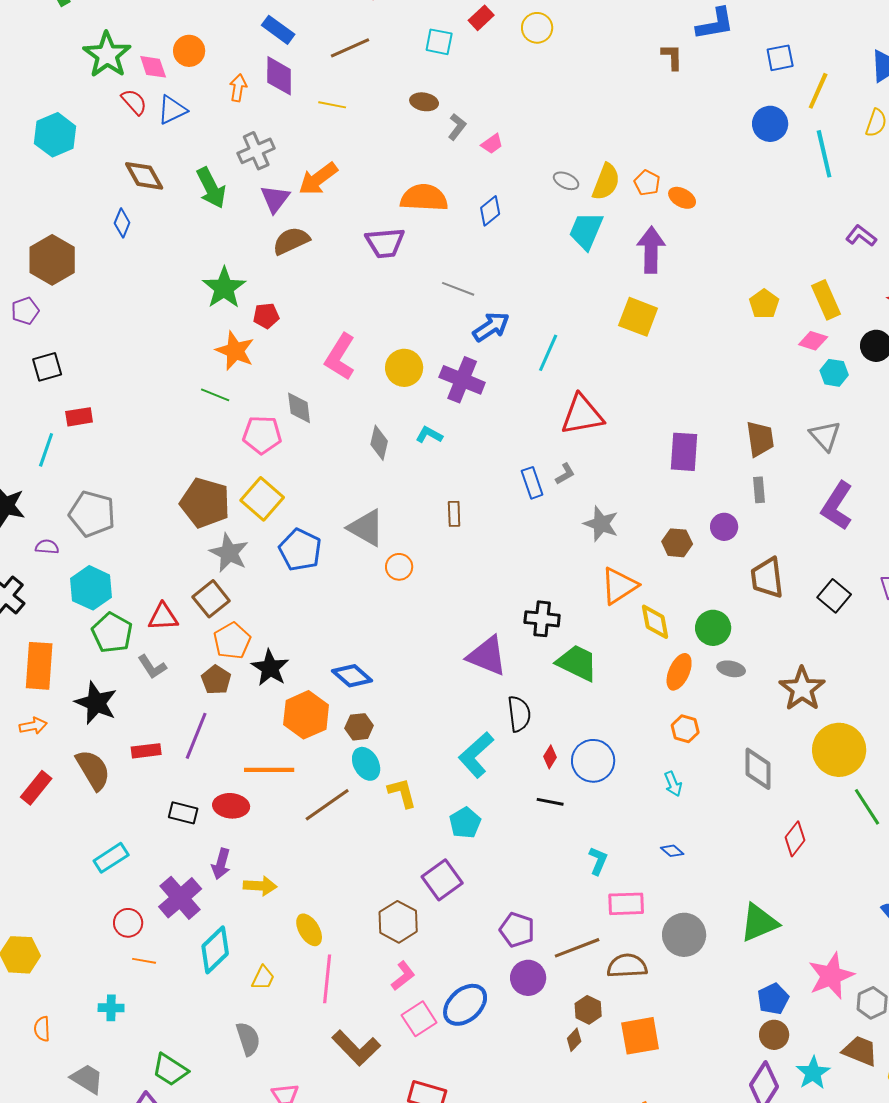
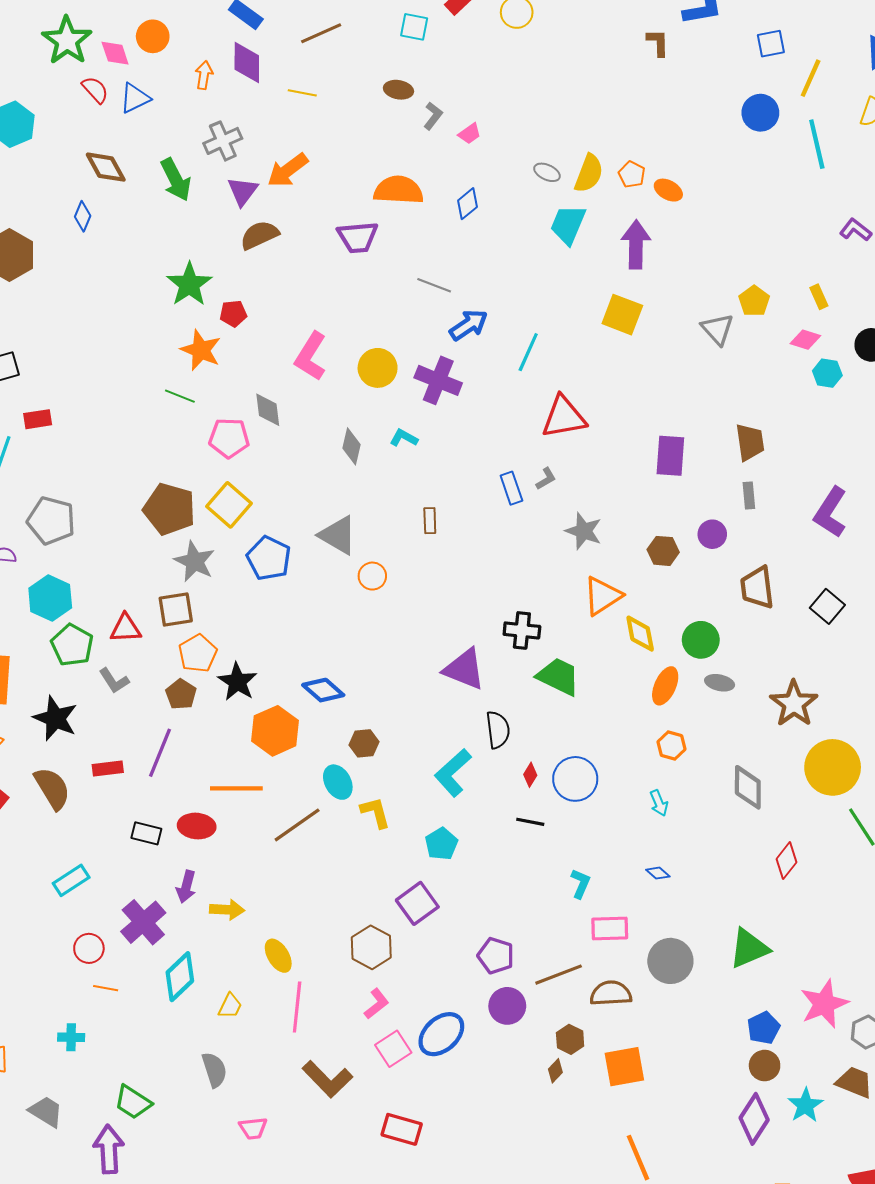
yellow rectangle: (826, 300) -> (819, 297), size x0.6
gray triangle: (825, 436) -> (717, 329), moved
brown square: (211, 599) -> (176, 610), turned 30
brown hexagon: (359, 727) -> (364, 743), moved

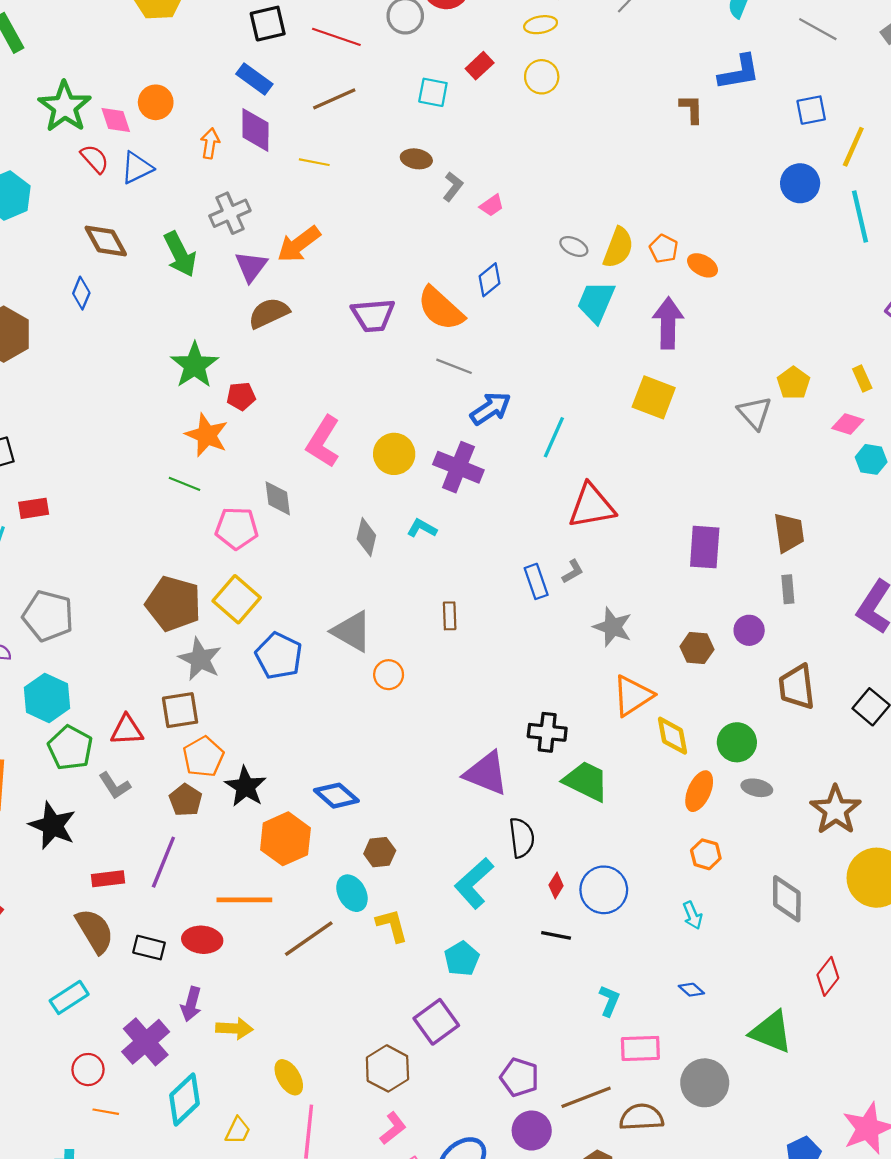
orange semicircle: (398, 190) -> (441, 309), moved, turned -141
brown semicircle: (52, 788) -> (95, 931), moved
green triangle: (749, 948) -> (771, 1032), moved, turned 45

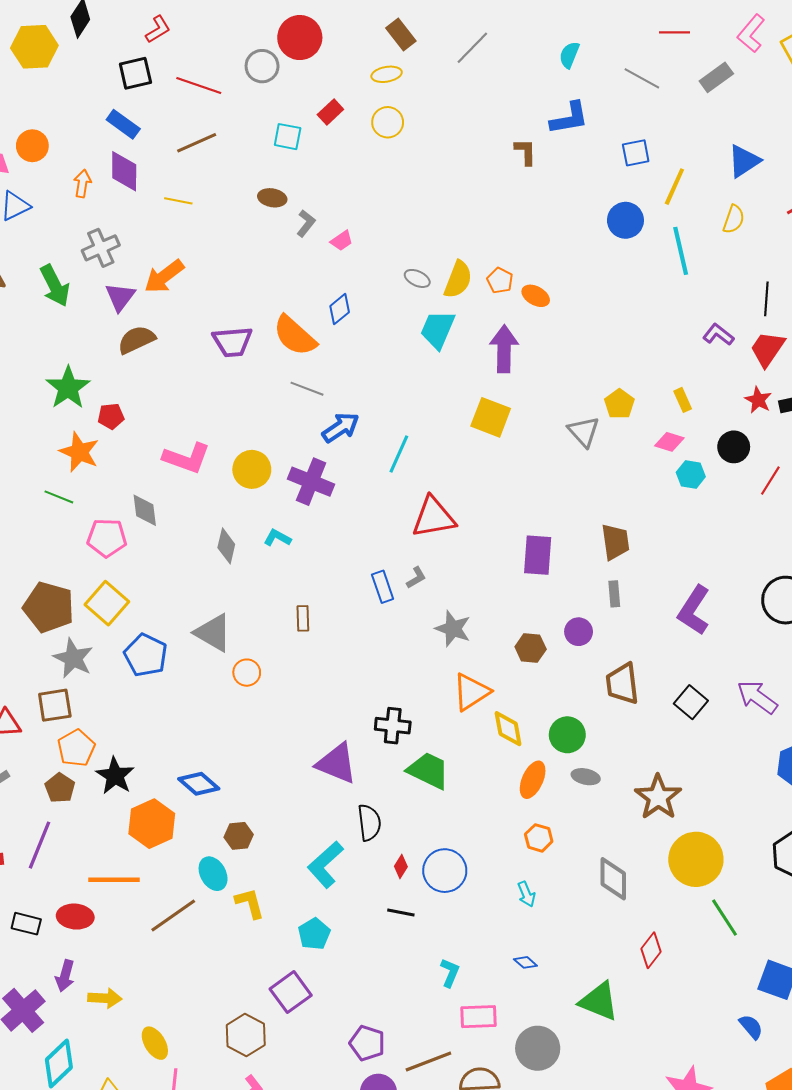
pink L-shape: (323, 442) -> (186, 458), turned -102

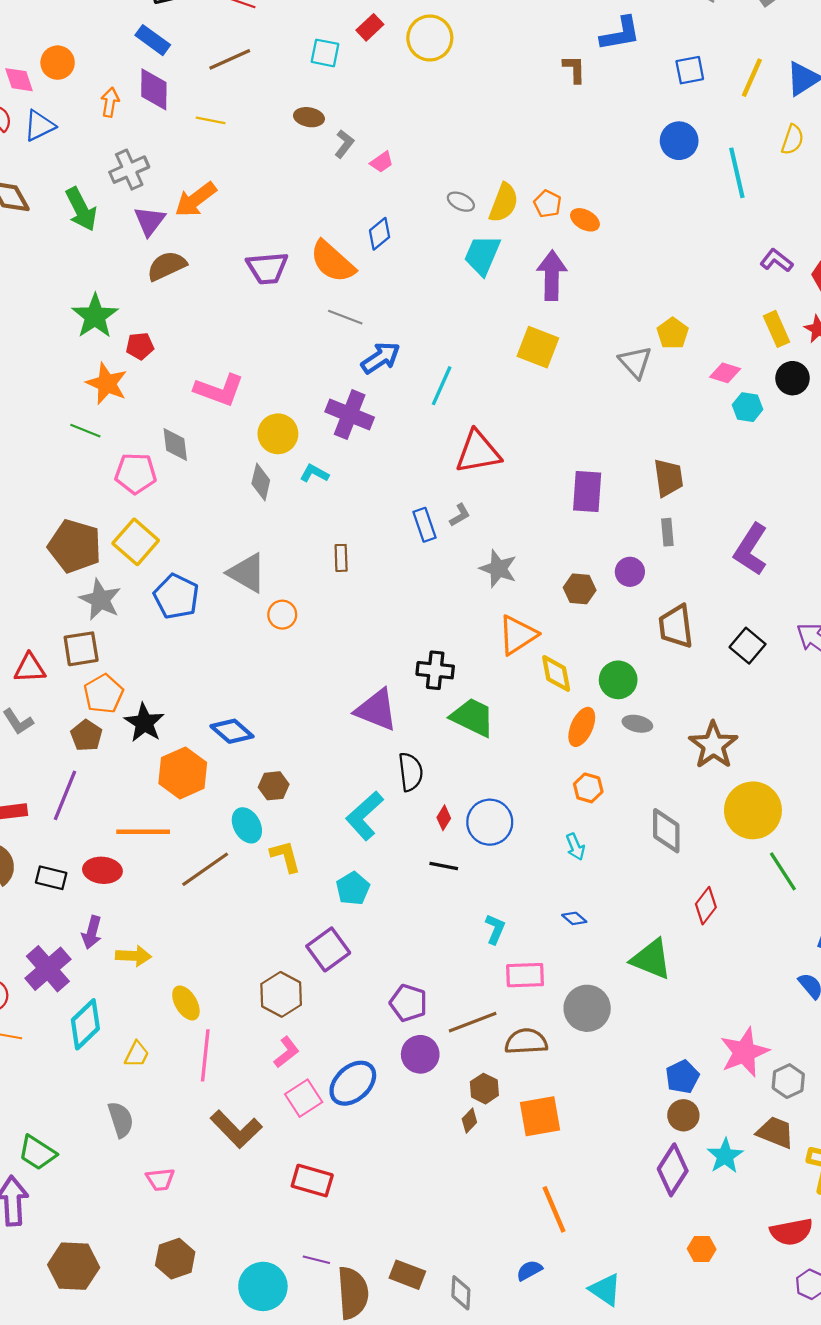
yellow circle: (388, 122) -> (430, 38), size x1.4
yellow line: (674, 187) -> (752, 78), moved
yellow rectangle: (683, 400) -> (776, 329), moved, size x1.4
yellow circle: (252, 469) -> (278, 434), moved

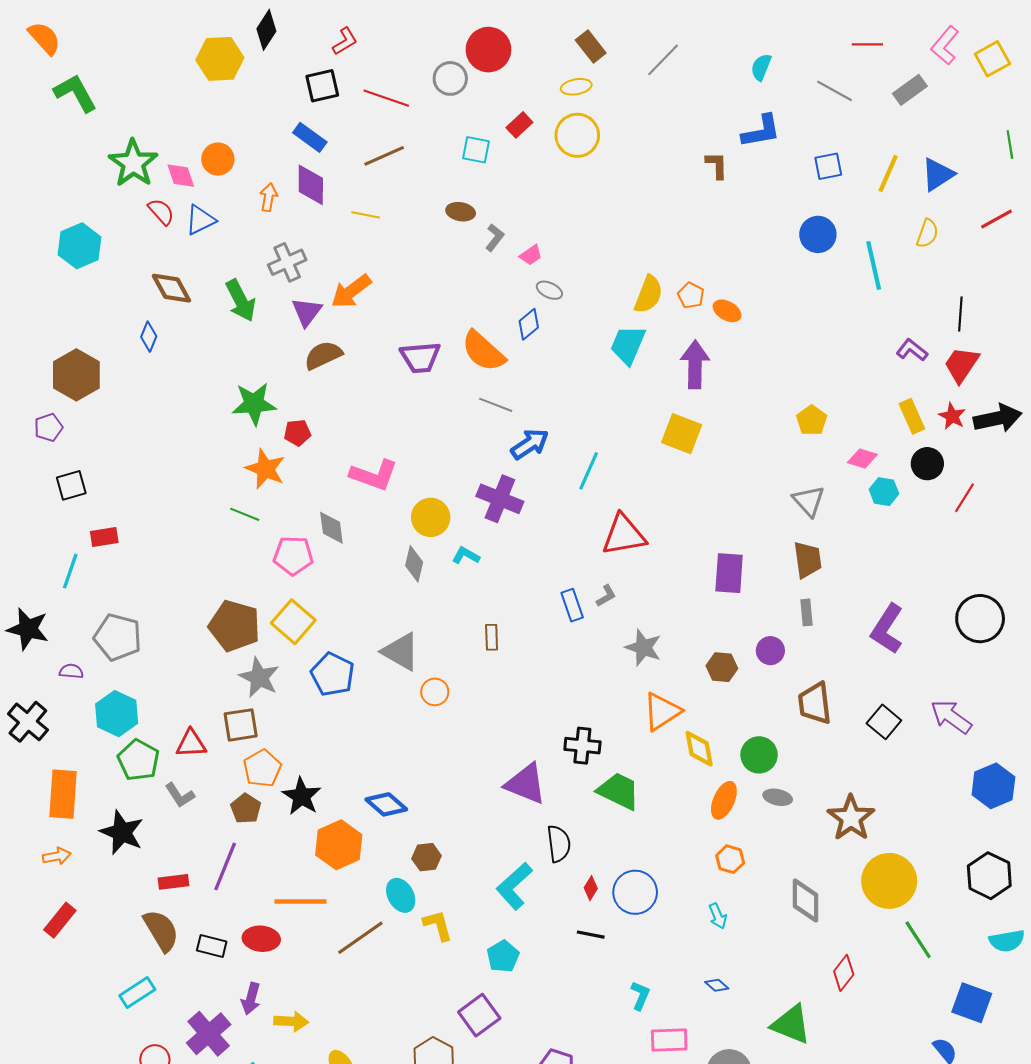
gray ellipse: (461, 202) -> (549, 290), moved
green star: (95, 316) -> (254, 404), turned 30
gray triangle: (635, 362) -> (809, 501), moved

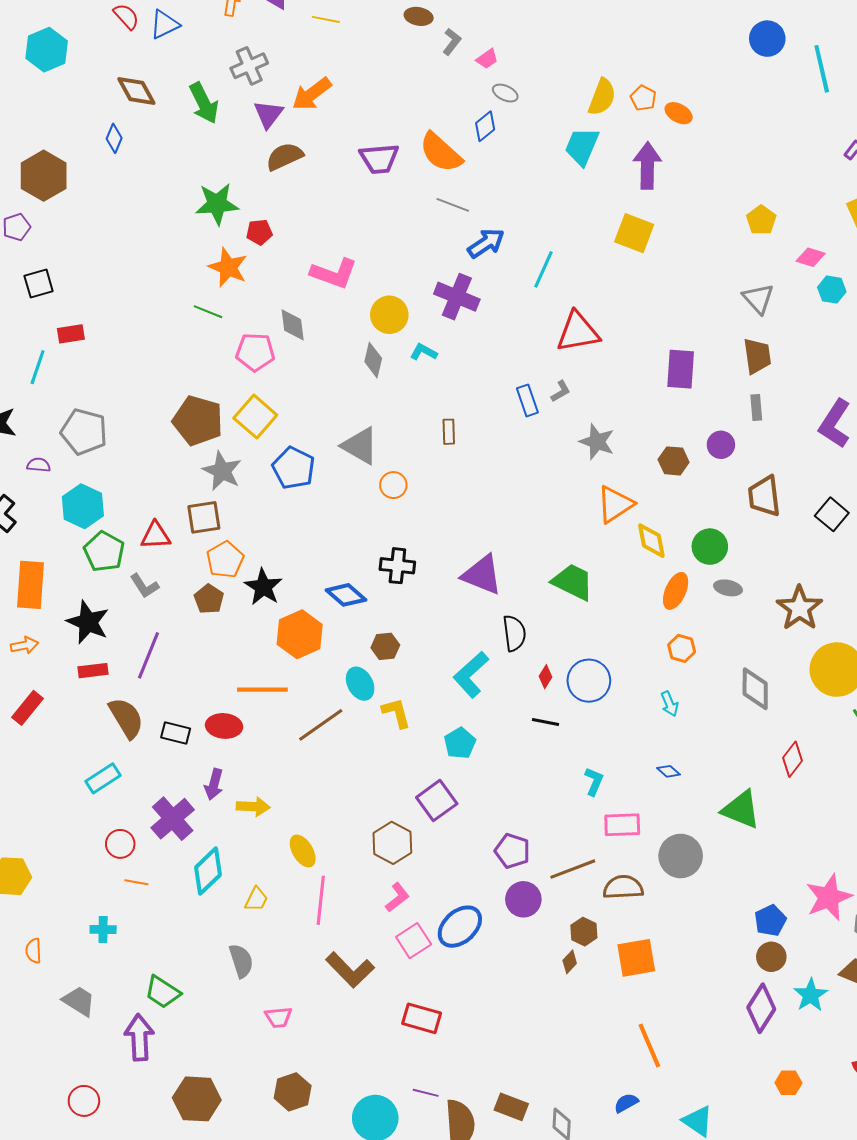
black cross: (582, 746) -> (397, 566), moved
purple line: (225, 866) -> (148, 655), moved
red rectangle: (173, 882) -> (93, 671), moved

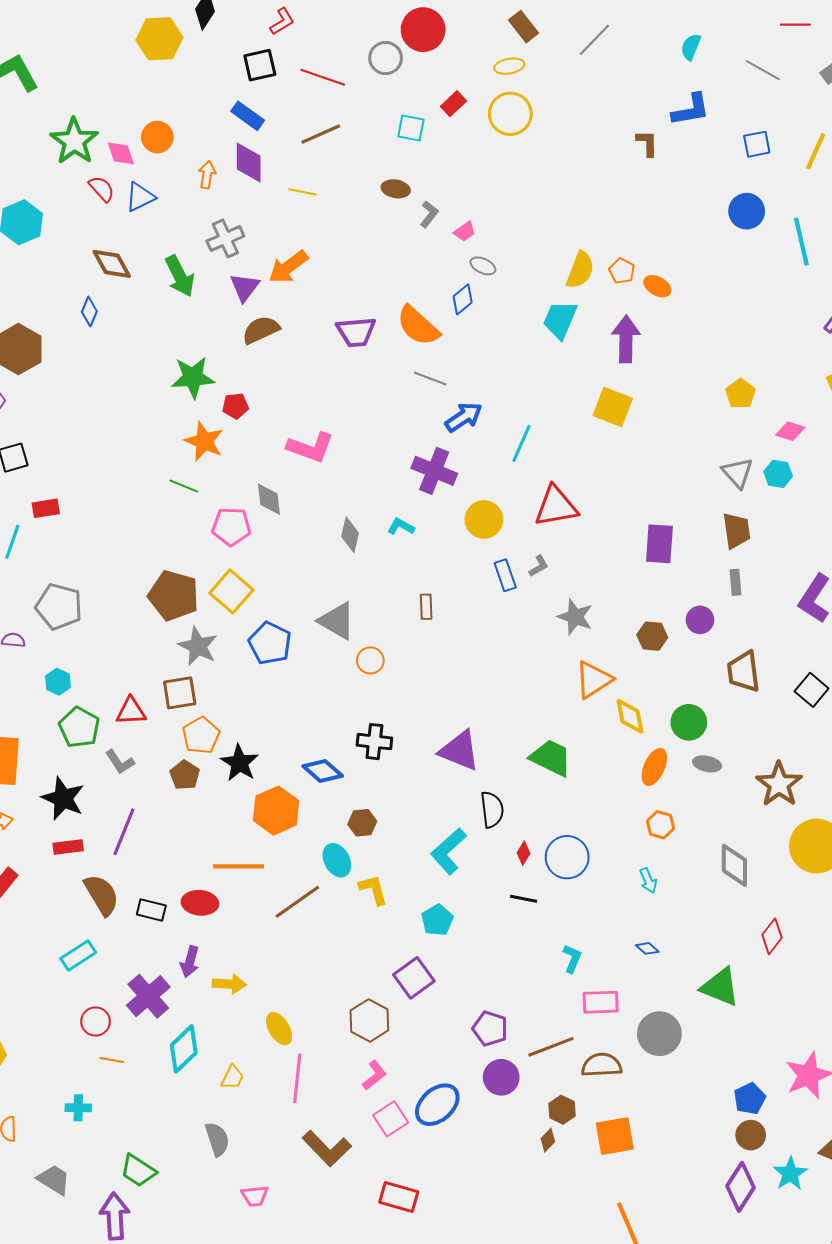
cyan hexagon: (832, 290) -> (778, 474), moved
yellow circle: (389, 315) -> (484, 519), moved
cyan hexagon: (83, 506) -> (58, 682), size x0.6

